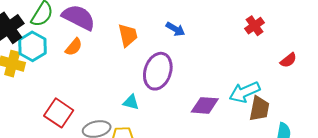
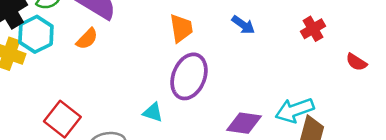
blue arrow: (175, 29) -> (243, 25), moved
orange trapezoid: (128, 35) -> (181, 28), moved
red semicircle: (288, 60) -> (356, 62), moved, turned 66

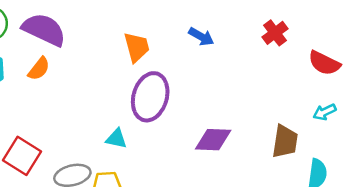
red semicircle: (356, 62) -> (324, 63), size x1.4
cyan arrow: (295, 110) -> (325, 112), moved, size x0.6

